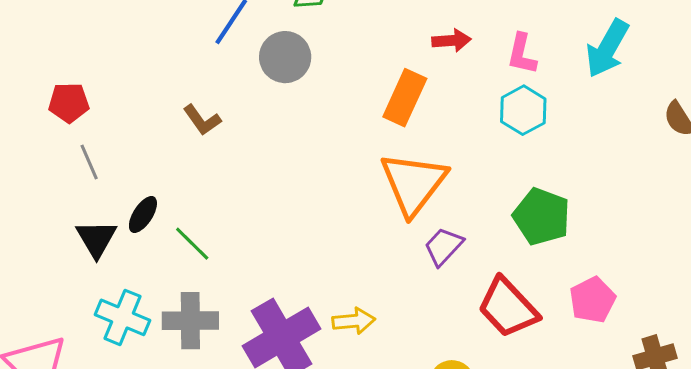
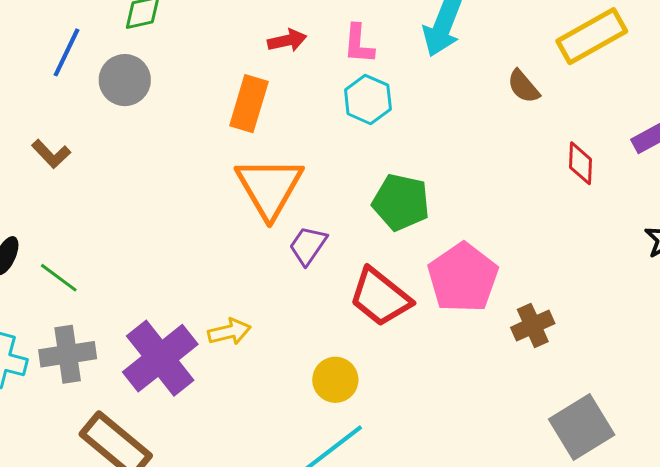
pink pentagon: (592, 300) -> (463, 278), size x1.5

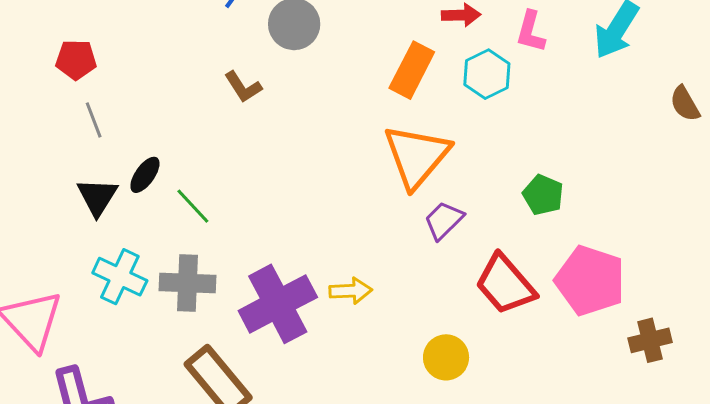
cyan hexagon: (368, 99) -> (487, 74), moved
brown L-shape: (51, 154) -> (243, 87), moved
green pentagon: (401, 202) -> (543, 195), size x0.7
pink pentagon: (463, 278) -> (590, 281), turned -30

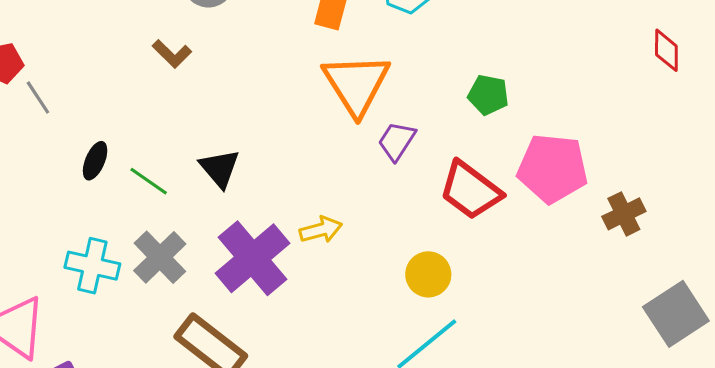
gray line: (94, 120) -> (38, 98), moved
black triangle: (97, 197) -> (220, 168), moved
gray cross: (188, 283) -> (160, 257), turned -34

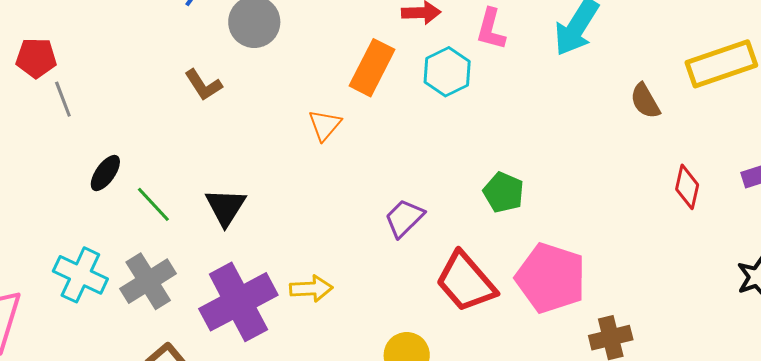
orange triangle: (356, 84) -> (325, 125), moved, size x0.5

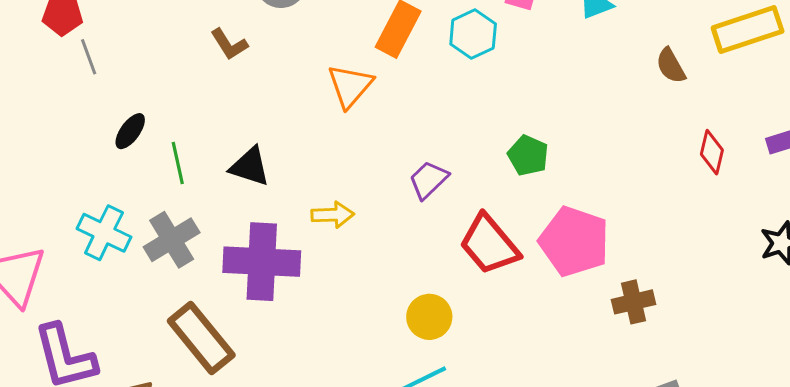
orange triangle: (325, 125) -> (350, 86), size x1.4
green line: (153, 204) -> (178, 163), turned 30
black triangle: (225, 207) -> (250, 167), turned -45
yellow arrow: (311, 289) -> (333, 215), moved
purple cross: (238, 302) -> (262, 262), turned 30

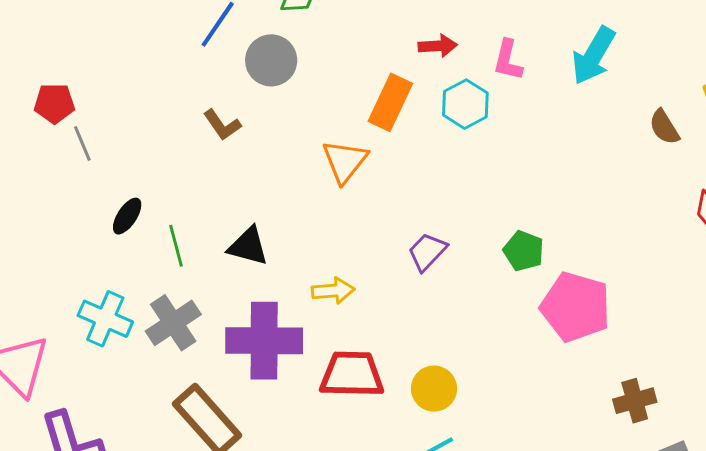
green pentagon: (528, 155) -> (524, 251), moved
red trapezoid: (489, 244) -> (352, 374), moved, turned 134
brown cross: (634, 302) -> (635, 401), moved

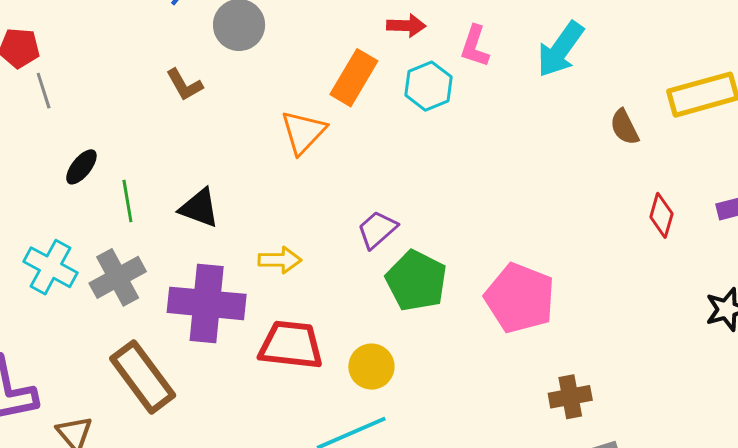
green pentagon: (524, 251) -> (416, 281), moved, size x1.5

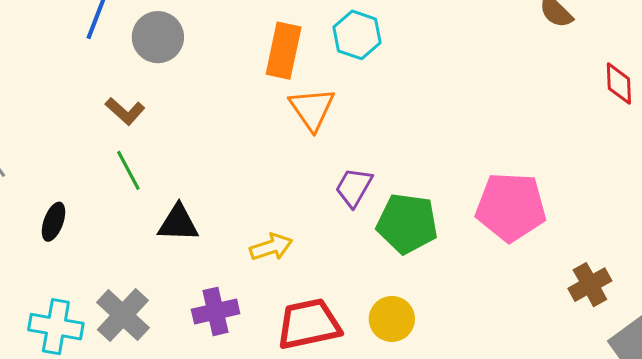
orange triangle: (303, 132) -> (312, 109), moved
green line: (127, 201) -> (128, 170), moved
purple cross: (207, 303) -> (216, 311), size x0.6

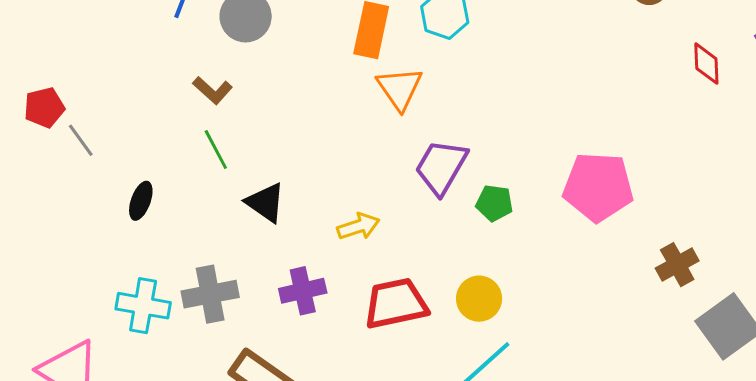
purple trapezoid: (354, 187) -> (441, 167), size x1.4
black triangle: (178, 223) -> (266, 202), turned 33
green pentagon: (407, 223) -> (494, 203), size x0.6
gray cross: (123, 315) -> (210, 294), turned 36

